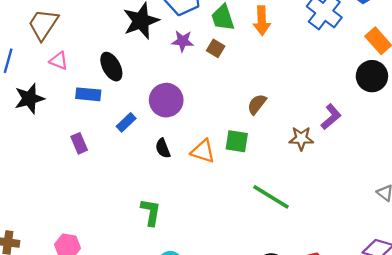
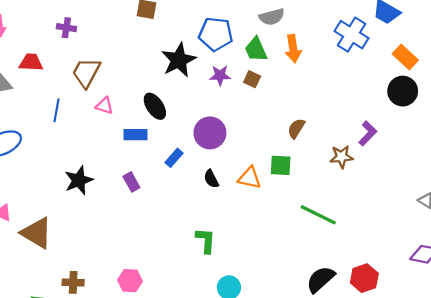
black star: (29, 99) -> (79, 180), moved

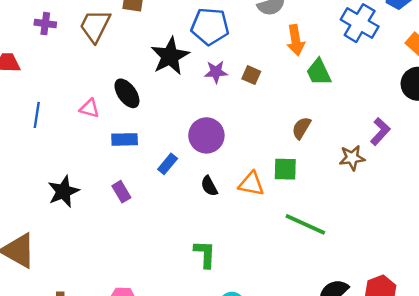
green trapezoid: (256, 49) -> (319, 72), moved
brown trapezoid: (86, 73) -> (95, 26), moved
black ellipse: (155, 106) -> (127, 93), moved
green line: (318, 215) -> (305, 224), moved

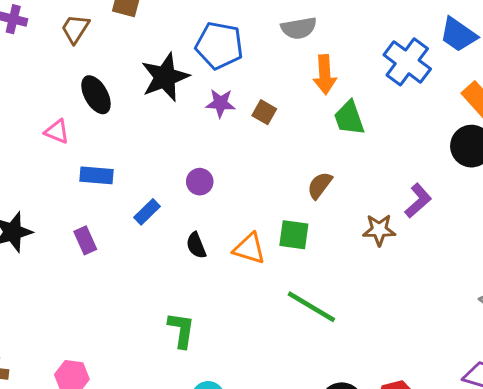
brown trapezoid: (95, 26) -> (75, 29), size x0.7
black ellipse: (127, 93) -> (96, 95), moved
purple circle: (206, 135) -> (200, 182), size x0.6

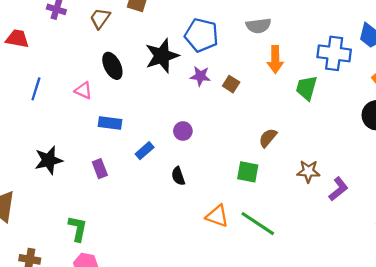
blue cross: (407, 62) -> (334, 53), turned -32
green trapezoid: (349, 118) -> (306, 88), moved, turned 32
purple L-shape: (418, 201) -> (338, 189), moved
orange triangle: (249, 249) -> (217, 216), moved
green L-shape: (181, 330) -> (78, 229), moved

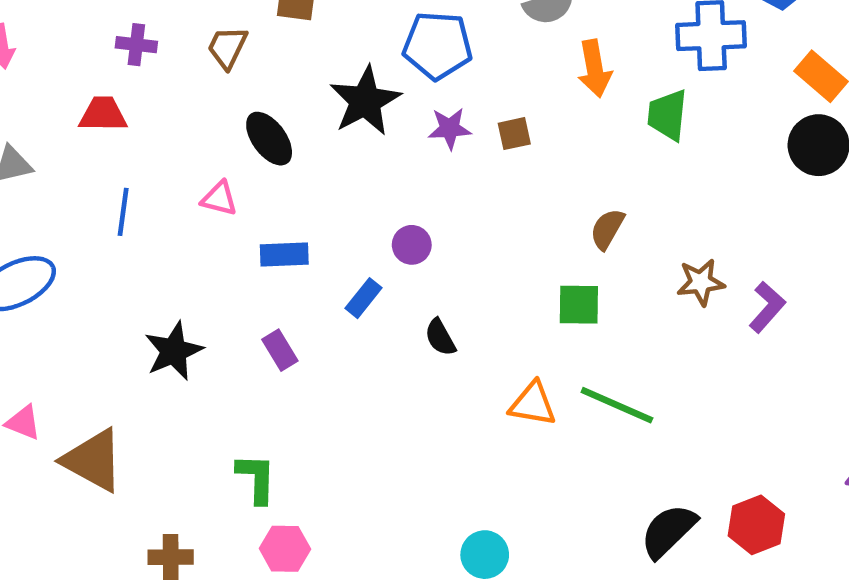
red trapezoid: (17, 39) -> (103, 114), moved
brown square: (231, 84) -> (514, 134), turned -35
purple circle: (183, 131) -> (412, 245), moved

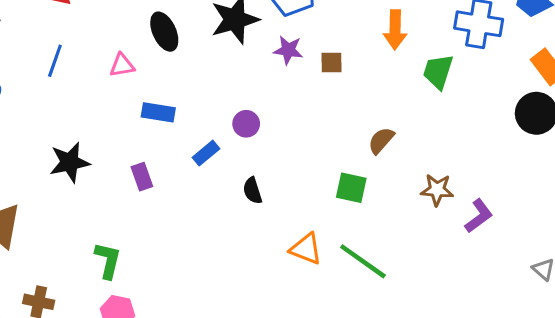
pink triangle: (219, 199) -> (122, 65), turned -36

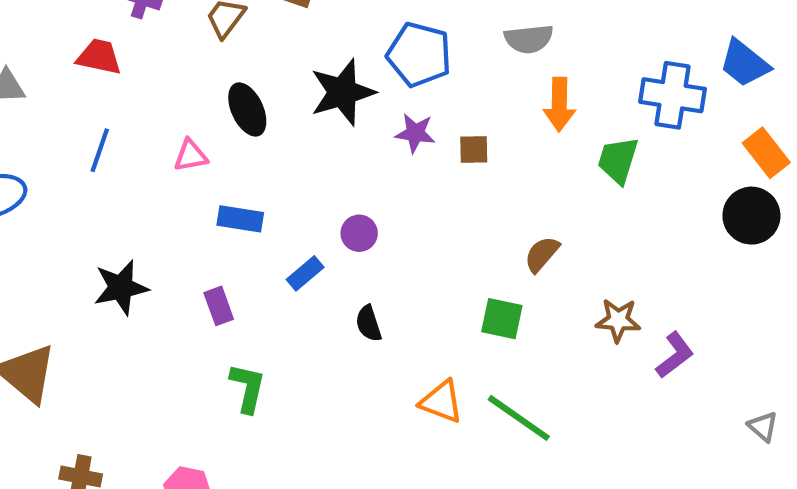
green L-shape: (108, 260) -> (248, 388), moved

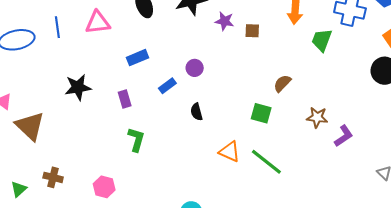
blue line: (100, 150) -> (57, 27), moved, turned -30
pink triangle: (191, 156) -> (98, 23), moved, size x1.5
blue rectangle: (240, 219) -> (138, 58), turned -35

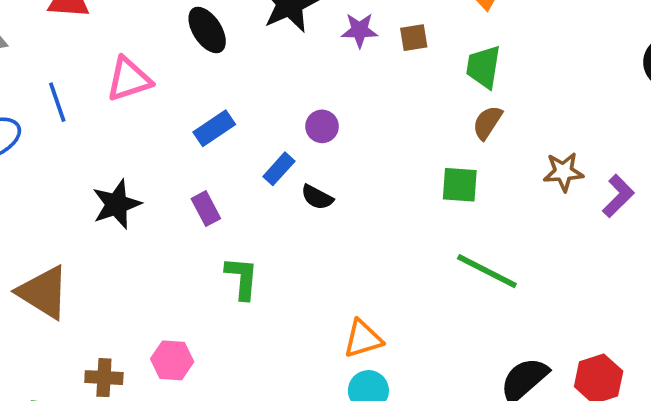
green trapezoid: (322, 40) -> (484, 67), moved
black semicircle: (197, 112) -> (317, 197), moved, turned -36
orange triangle: (230, 152) -> (363, 339), moved, turned -30
pink hexagon: (104, 187) -> (172, 360), moved

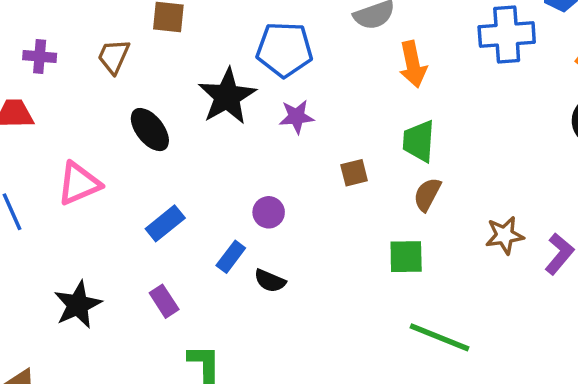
brown square: (414, 38) -> (354, 173), moved

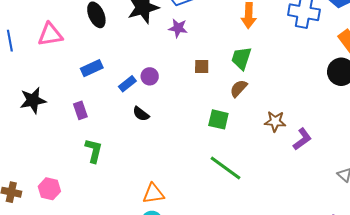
blue rectangle: (231, 257) -> (127, 84), moved

